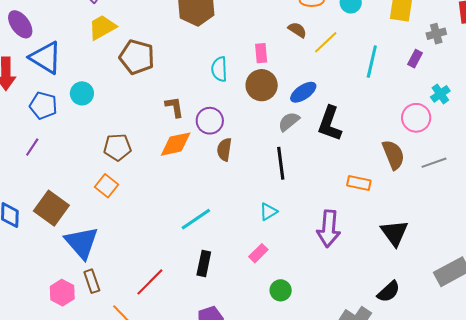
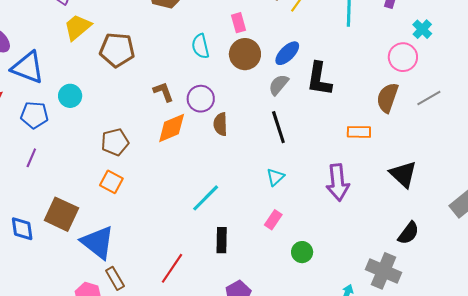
brown semicircle: (393, 155) -> (387, 98), turned -128

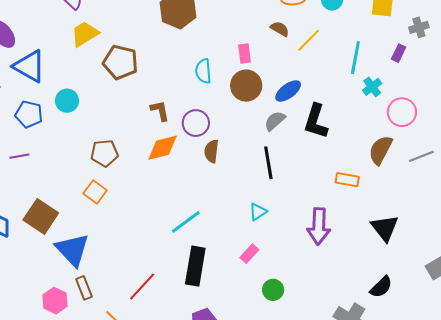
cyan cross: (422, 29) -> (372, 87), moved
purple line: (31, 158) -> (19, 156), turned 48
black rectangle: (222, 240) -> (195, 266), size x1.5

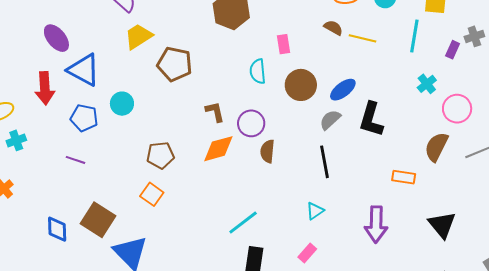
gray cross: (419, 27) -> (474, 36), moved
yellow line: (309, 40) -> (362, 38), turned 60
pink rectangle: (245, 54) -> (283, 44), moved
cyan line: (355, 58) -> (414, 36), moved
purple line: (19, 156) -> (75, 160), turned 30

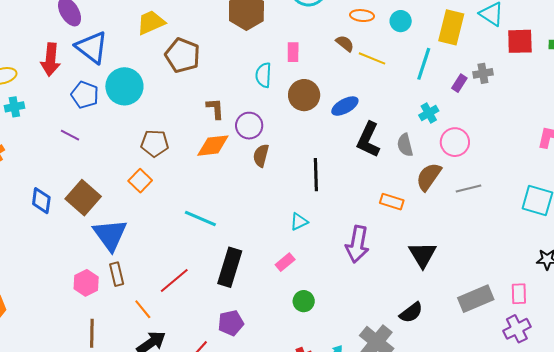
cyan circle: (122, 104) -> (124, 86), size x1.6
gray semicircle: (330, 120) -> (405, 145), moved, turned -70
cyan line: (243, 222) -> (200, 219), moved, turned 52

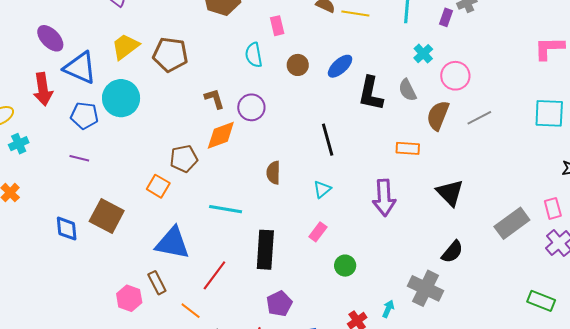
yellow trapezoid: (151, 22) -> (125, 47), moved
brown circle: (304, 95) -> (298, 65), size x0.7
brown pentagon: (155, 143) -> (184, 159), moved
brown semicircle: (261, 156) -> (273, 173), moved
blue triangle: (110, 235) -> (172, 243), moved, turned -30

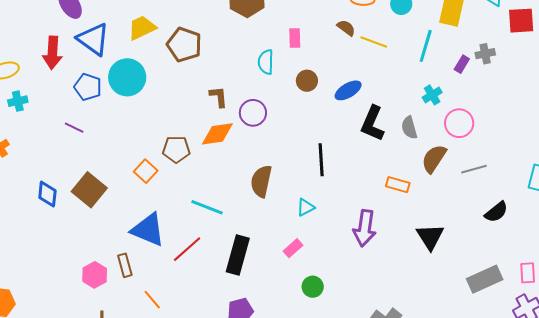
brown semicircle: (273, 173) -> (261, 181), size x1.4
black semicircle: (452, 252) -> (496, 212), moved
red line: (214, 275) -> (187, 249), moved

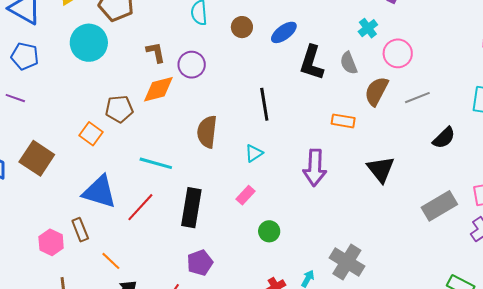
cyan circle: (127, 77) -> (89, 43), moved

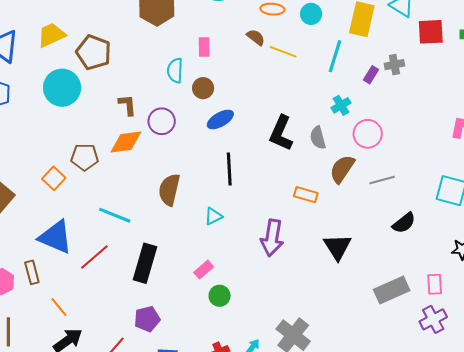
brown circle: (242, 27) -> (203, 88), moved
blue ellipse: (284, 32) -> (220, 119), moved
pink rectangle: (245, 195) -> (204, 270), moved

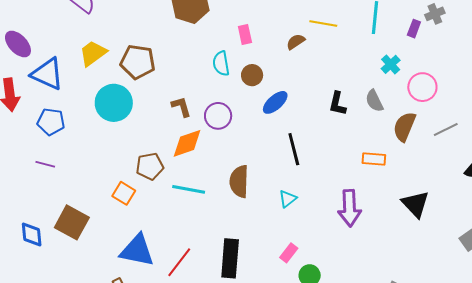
brown semicircle: (256, 37) -> (296, 42), moved, turned -60
black L-shape: (281, 133) -> (337, 104), size x0.7
cyan line: (115, 215) -> (189, 189), moved

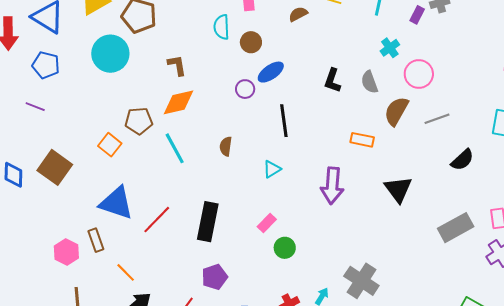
purple circle: (218, 116) -> (245, 89), moved, size x0.7
brown semicircle: (239, 181) -> (226, 146), size x0.6
cyan line: (189, 189) -> (175, 148), turned 44

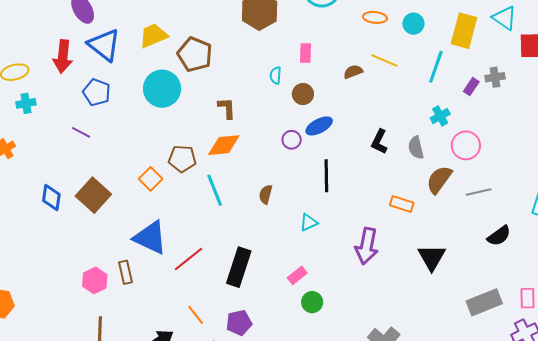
cyan semicircle: (222, 27) -> (276, 75), size x0.7
orange line: (126, 272) -> (196, 315), moved

